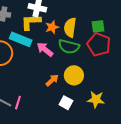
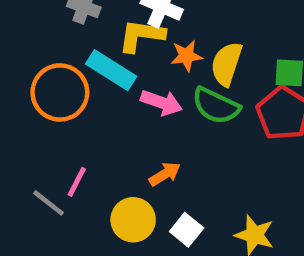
pink arrow: (45, 49) -> (161, 103), turned 150
yellow circle: (74, 75) -> (133, 220), moved
pink line: (18, 103) -> (77, 182), moved

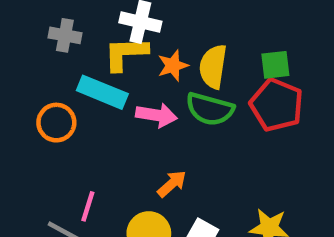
orange circle: (60, 92) -> (56, 123), size x0.7

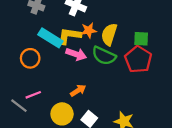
yellow L-shape: (126, 54) -> (69, 36), moved
orange circle: (56, 123) -> (30, 58), moved
pink line: (88, 206) -> (33, 95), turned 42

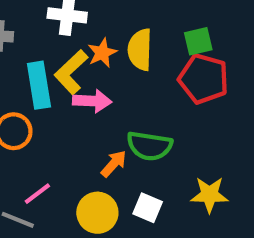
yellow L-shape: (69, 36) -> (71, 72), turned -35
cyan rectangle: (50, 38) -> (39, 85), turned 65
green semicircle: (104, 56) -> (149, 146), moved

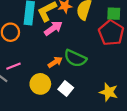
pink arrow: (92, 101) -> (53, 28), turned -54
yellow star: (209, 195) -> (109, 92), moved

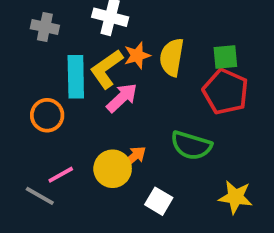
green semicircle: (75, 58) -> (191, 145), moved
yellow circle: (40, 84) -> (113, 169), moved

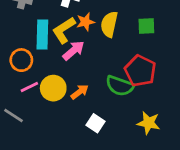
red pentagon: (226, 92) -> (140, 71), moved
yellow circle: (113, 169) -> (53, 88), moved
pink line: (61, 175) -> (29, 87), moved

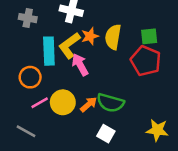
pink arrow: (74, 51) -> (80, 65), turned -75
red pentagon: (140, 71) -> (146, 61), moved
green semicircle: (120, 86) -> (110, 103), moved

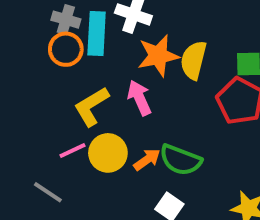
orange star: (90, 36) -> (158, 56), size x1.5
yellow L-shape: (69, 46) -> (91, 106), moved
cyan rectangle: (49, 51) -> (97, 34), moved
orange circle: (30, 77) -> (66, 49), moved

